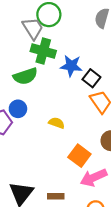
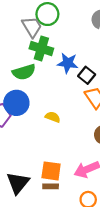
blue circle: (18, 109) -> (16, 103), size x1.5
orange square: (79, 156) -> (51, 171), moved, turned -30

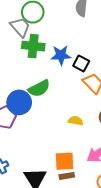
green semicircle: (24, 72) -> (39, 88), moved
yellow semicircle: (53, 117) -> (76, 121), moved

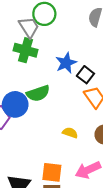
green cross: (33, 46) -> (26, 50), moved
blue star: (61, 55) -> (66, 63), turned -30

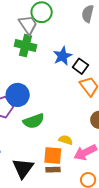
green semicircle: (38, 93) -> (34, 121), moved
yellow semicircle: (70, 133) -> (66, 140), moved

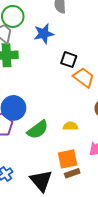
blue star: (63, 56) -> (44, 34), moved, turned 30
yellow semicircle: (66, 140) -> (70, 126), moved

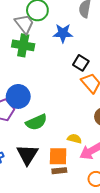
yellow semicircle: (70, 126) -> (74, 139), moved
black triangle: (41, 181) -> (27, 155), moved

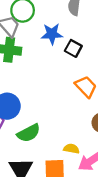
black square: (81, 63) -> (73, 48), moved

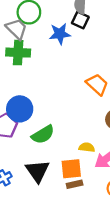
black square: (73, 48) -> (80, 20), moved

